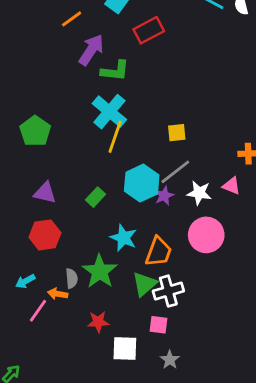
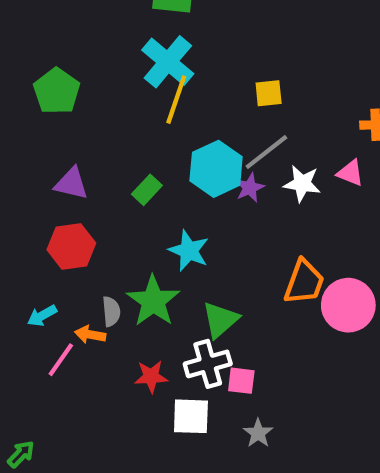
pink circle: (206, 235) -> (348, 305), moved
orange trapezoid: (159, 252) -> (304, 282), moved
white cross: (168, 291) -> (208, 364), moved

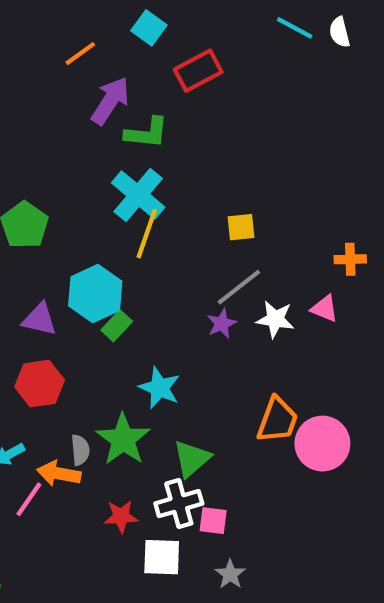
cyan hexagon: (216, 169) -> (95, 294), moved
orange arrow: (90, 335) -> (59, 474), size x1.4

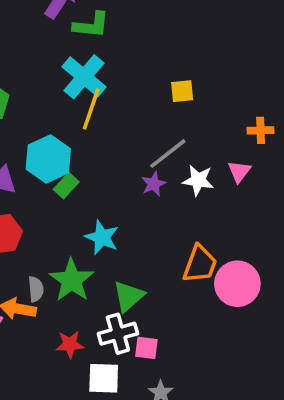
yellow square: (241, 227) -> (182, 91), moved
pink triangle: (325, 309) -> (239, 171), turned 45

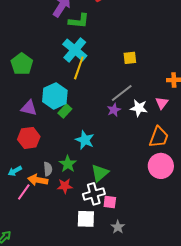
orange trapezoid: (200, 264) -> (159, 137), moved
green star: (72, 280) -> (68, 164), size x0.7
red star: (70, 344) -> (65, 186), moved

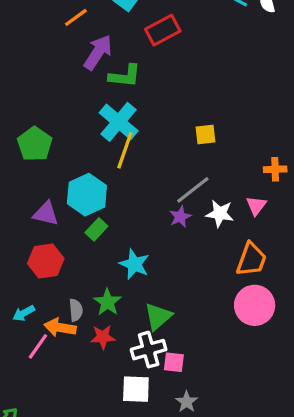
green rectangle: (65, 111) -> (96, 229), moved

